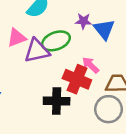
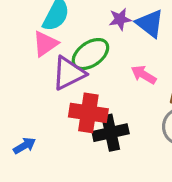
pink triangle: (17, 38) -> (45, 44), moved
red cross: (77, 79) -> (88, 113), moved

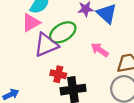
red cross: (88, 113) -> (58, 74), size x0.6

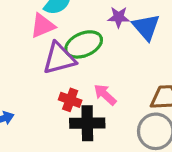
pink arrow: (100, 50) -> (105, 95), moved

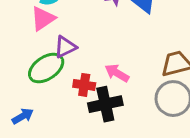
green ellipse: (84, 44) -> (46, 68), moved
purple triangle: (59, 58) -> (65, 47), size x0.7

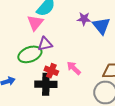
pink triangle: (43, 19) -> (35, 23), turned -30
black cross: (105, 104) -> (46, 84), moved

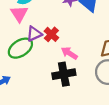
red cross: (51, 71) -> (51, 34), moved, turned 32
black cross: (46, 84) -> (64, 74), moved

